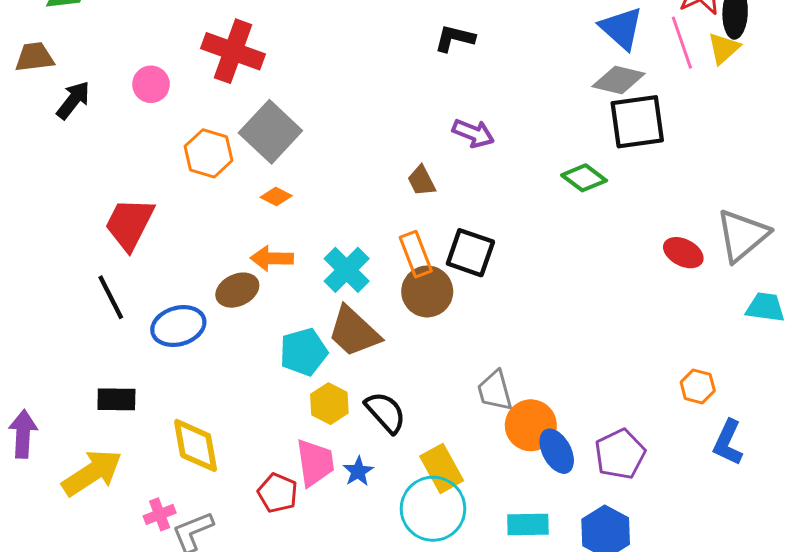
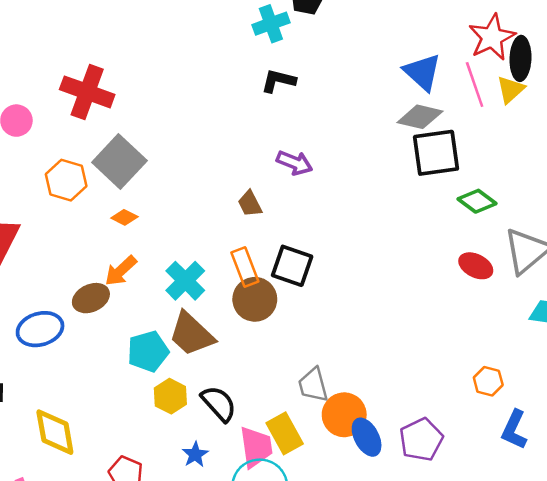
green diamond: (584, 178) -> (477, 201), moved
orange arrow: (272, 258) -> (121, 271), turned -44
pink trapezoid: (315, 463) -> (256, 447), moved
yellow rectangle: (442, 468) -> (285, 433), moved

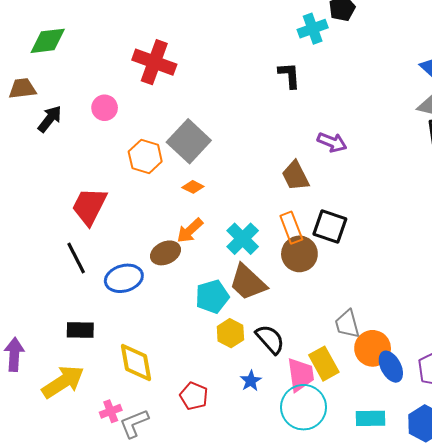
black L-shape: (278, 81) -> (289, 75), moved, turned 72
red cross: (87, 92) -> (154, 62), moved
brown trapezoid: (250, 204) -> (295, 176), size x1.4

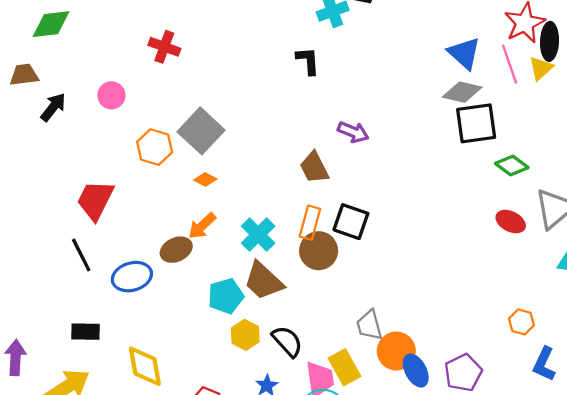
red cross: (154, 62) -> (164, 47), size x0.7
orange rectangle: (291, 228) -> (310, 223), turned 36

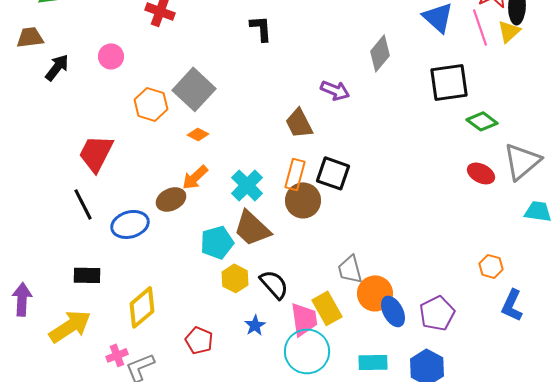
black L-shape: (308, 61) -> (261, 28), moved
gray diamond: (462, 92) -> (380, 53), moved, turned -63
yellow diamond: (145, 366) -> (142, 307), turned 60

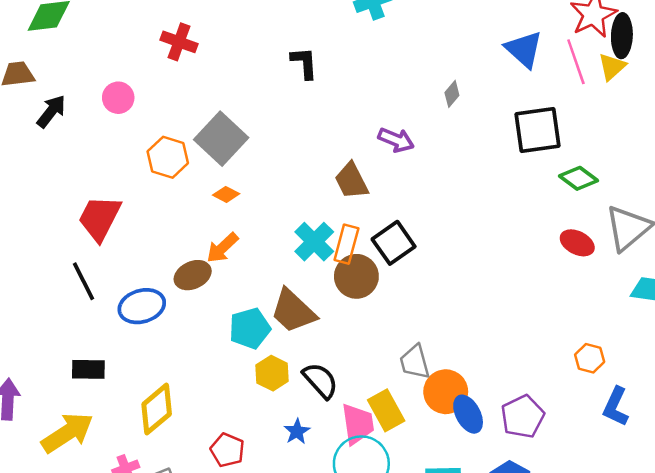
gray diamond: (380, 53) -> (452, 94), size x0.6
black square: (333, 173) -> (394, 243), turned 36
cyan cross: (247, 185) -> (314, 242), moved

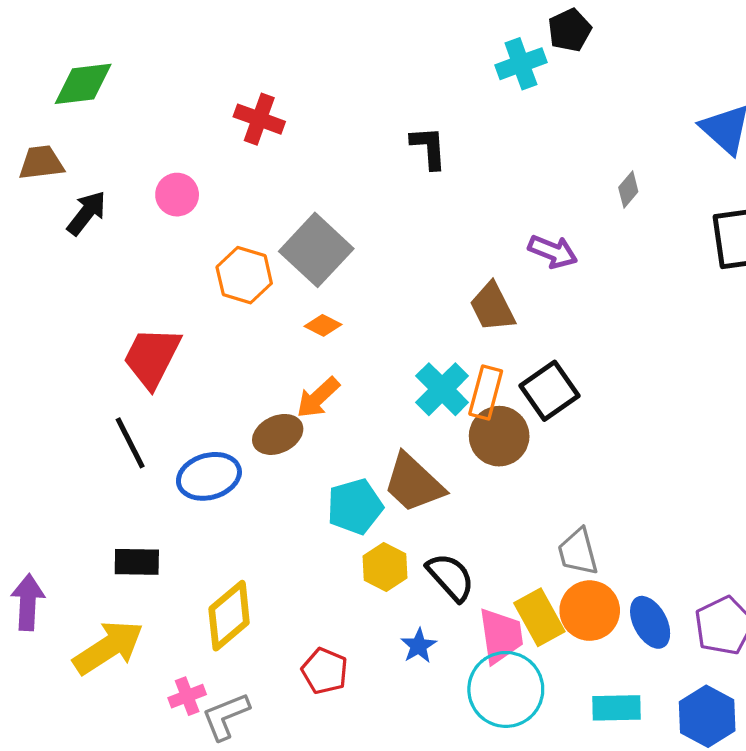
orange circle: (446, 392) -> (590, 611), moved

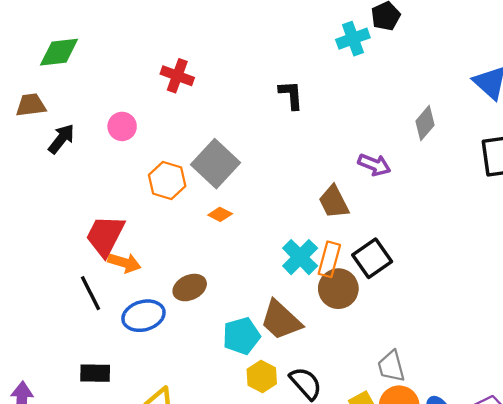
gray diamond: (628, 190) -> (425, 123), size x1.4
orange arrow: (318, 398) -> (124, 263), moved, turned -120

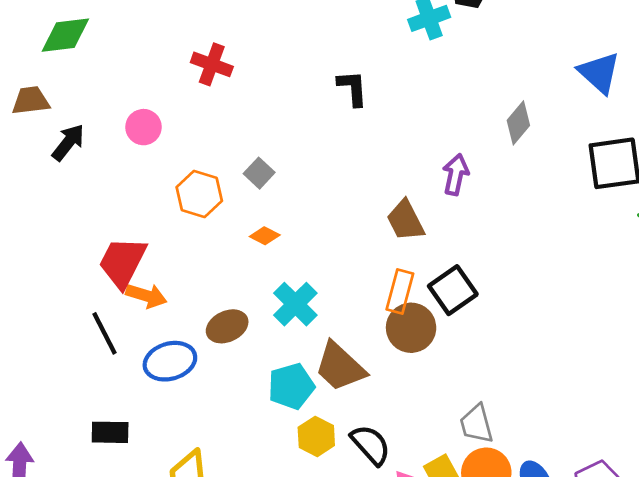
gray square: (216, 164) -> (259, 173), size x0.5
purple arrow: (374, 165) -> (456, 174), turned -100
cyan cross: (300, 257) -> (295, 304), moved

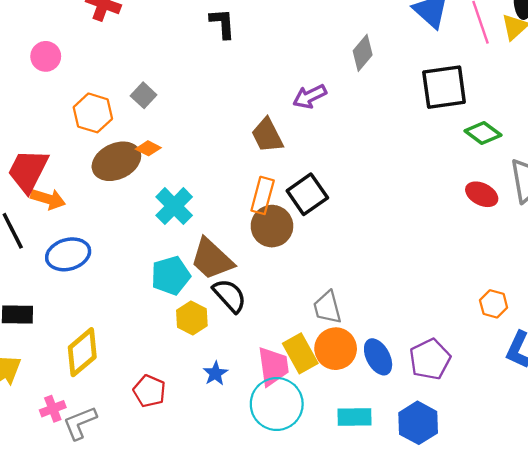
purple arrow: (456, 174) -> (310, 96), turned -128
brown ellipse: (227, 326) -> (116, 161), moved, size x1.4
black semicircle: (371, 445) -> (230, 296), moved

